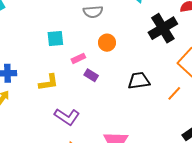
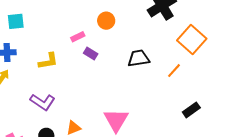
cyan square: (55, 39) -> (16, 21), moved
purple L-shape: (67, 117) -> (43, 102), moved

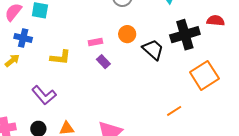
black trapezoid: (138, 58) -> (153, 50), moved, turned 35
orange line: (174, 71) -> (174, 111), moved

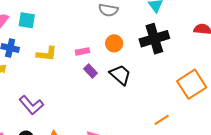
black cross: (185, 35) -> (154, 39), moved
black trapezoid: (153, 50) -> (120, 75), moved
yellow L-shape: (60, 57) -> (47, 54), moved

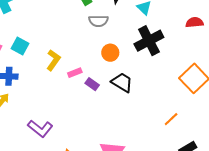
cyan square: (27, 20) -> (20, 46), turned 30
pink rectangle: (82, 51) -> (75, 73), moved
yellow L-shape: (47, 54) -> (53, 60), moved, turned -50

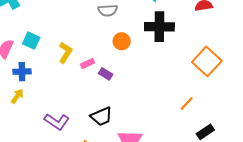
black cross: (149, 41) -> (159, 27), turned 32
black trapezoid: (122, 82) -> (101, 116), moved, turned 130

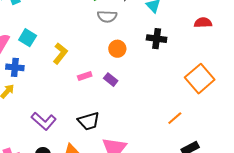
black cross: (159, 27) -> (157, 39), size x0.7
pink rectangle: (88, 63) -> (85, 76), moved
purple rectangle: (106, 74) -> (111, 80), moved

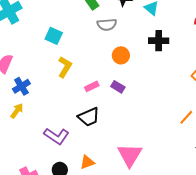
cyan square: (28, 38) -> (54, 36), moved
blue cross: (15, 67) -> (21, 86), turned -30
black trapezoid: (89, 121) -> (89, 117), moved

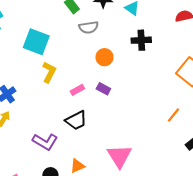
cyan square: (54, 36) -> (36, 42), size x1.5

